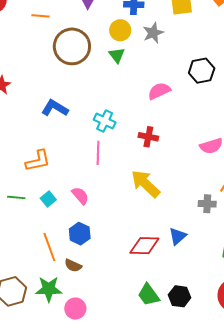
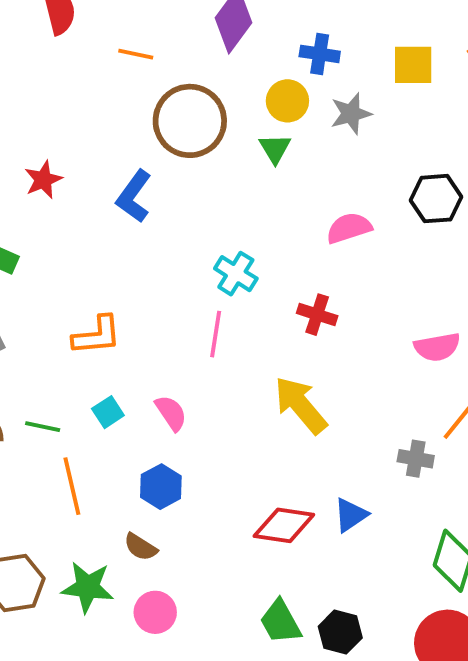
blue L-shape: (55, 108) -> (134, 196), moved, turned -92
green line: (16, 197) -> (43, 427), moved
orange line: (49, 247) -> (72, 486), moved
pink circle: (75, 309) -> (155, 612), moved

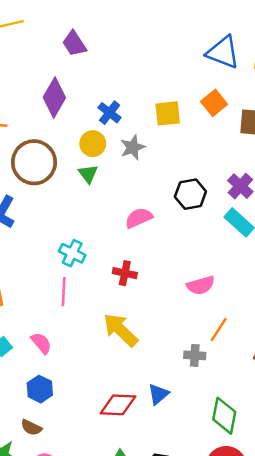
blue cross: (320, 54) -> (110, 113), turned 35

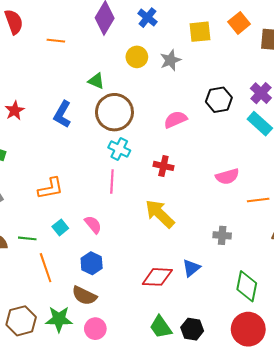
blue cross: (110, 113) -> (148, 18), moved
brown circle: (34, 162) -> (114, 112), moved
green triangle: (88, 174) -> (96, 81), moved, turned -30
orange line: (219, 330) -> (258, 200), moved, turned 50
brown semicircle: (31, 427) -> (84, 296), size x1.4

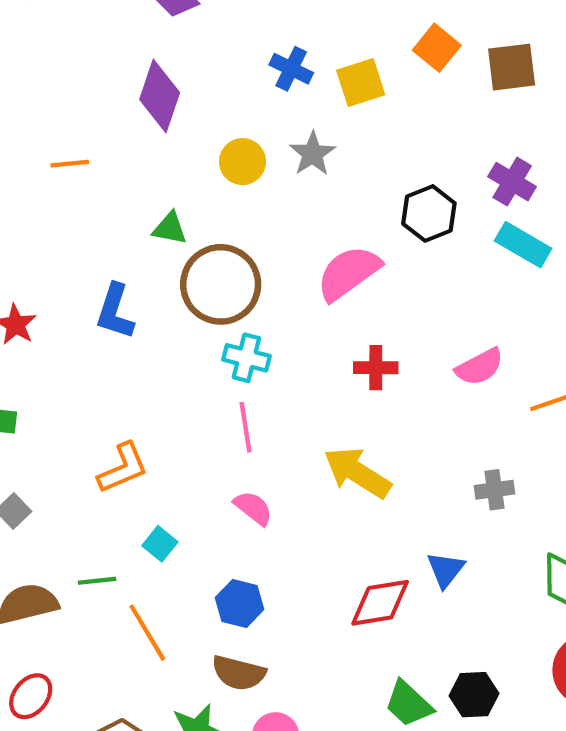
blue cross: (148, 18) -> (291, 69), moved
pink semicircle: (175, 120) -> (348, 273), size x1.4
red cross: (163, 166) -> (376, 368), moved
pink semicircle: (93, 225) -> (253, 508), moved

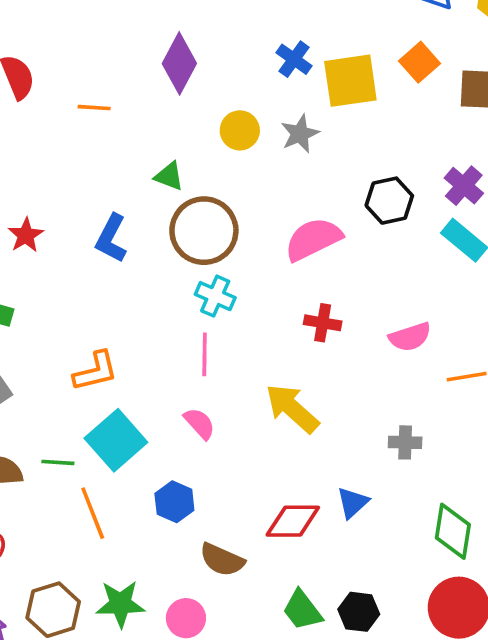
yellow square: (361, 83) -> (350, 81), size x1.4
cyan square: (160, 544) -> (116, 440), size x2.0
brown semicircle: (239, 673) -> (222, 560), moved

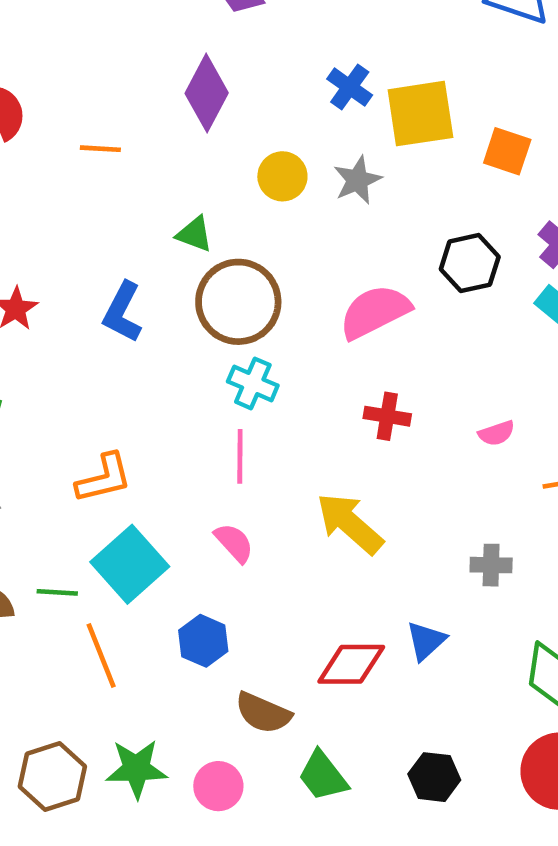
orange square: (419, 62) -> (507, 151), moved, turned -30
pink semicircle: (410, 337) -> (497, 433), size x0.7
green trapezoid: (302, 610) -> (323, 776), moved

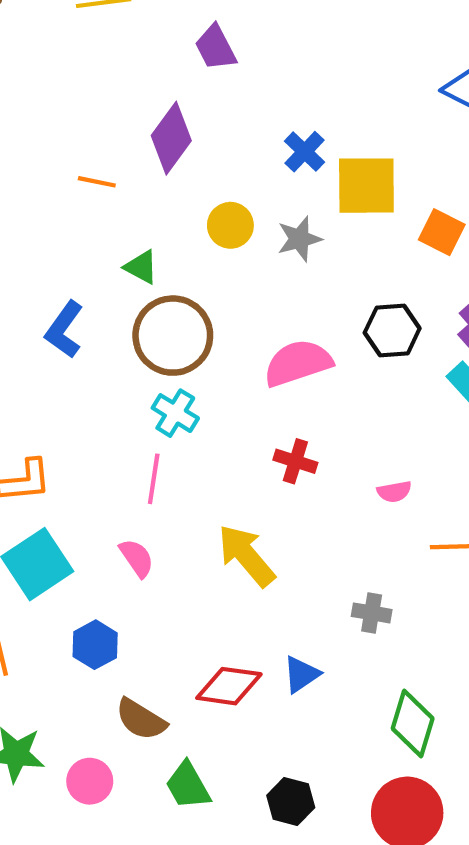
orange line: (100, 149) -> (97, 182), moved

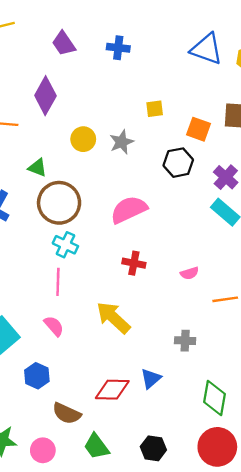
blue cross: (305, 152) -> (118, 48), moved, turned -30
yellow square: (366, 186) -> (155, 109), size x0.5
black hexagon: (392, 331) -> (178, 163), moved

